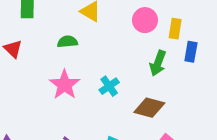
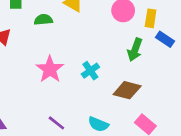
green semicircle: (67, 42) -> (43, 20), moved
blue rectangle: (191, 52) -> (165, 39), turned -66

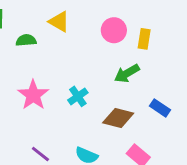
blue rectangle: (165, 39) -> (160, 108), moved
green arrow: (135, 50) -> (127, 73), turned 40

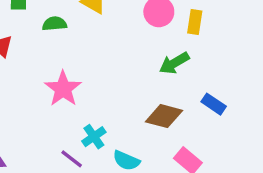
cyan cross: (78, 96) -> (94, 137), moved

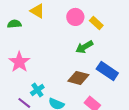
yellow rectangle: (195, 22) -> (96, 23), turned -56
blue rectangle: (214, 104) -> (107, 71), size x1.5

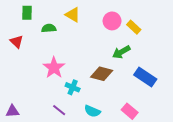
brown diamond: (78, 78) -> (102, 74), moved
cyan cross: (37, 90) -> (73, 87), moved, turned -32

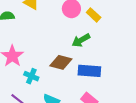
blue rectangle: (145, 77) -> (89, 71), moved, turned -30

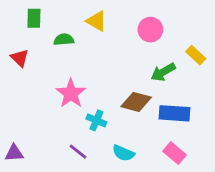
yellow rectangle: (94, 15) -> (196, 55), moved

